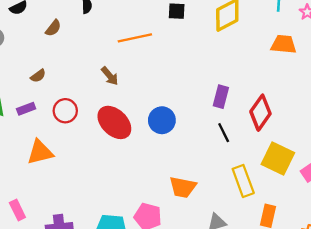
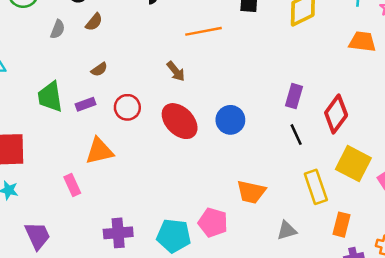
brown semicircle: (53, 28) -> (94, 22), moved
pink rectangle: (17, 210) -> (72, 185), moved

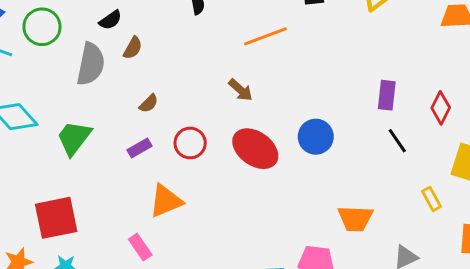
gray semicircle: (58, 29) -> (91, 64), size x1.8
green trapezoid: (50, 97) -> (74, 138), moved, turned 56
red diamond: (336, 114) -> (441, 108), size x0.7
yellow rectangle: (316, 187) -> (432, 199), size x0.6

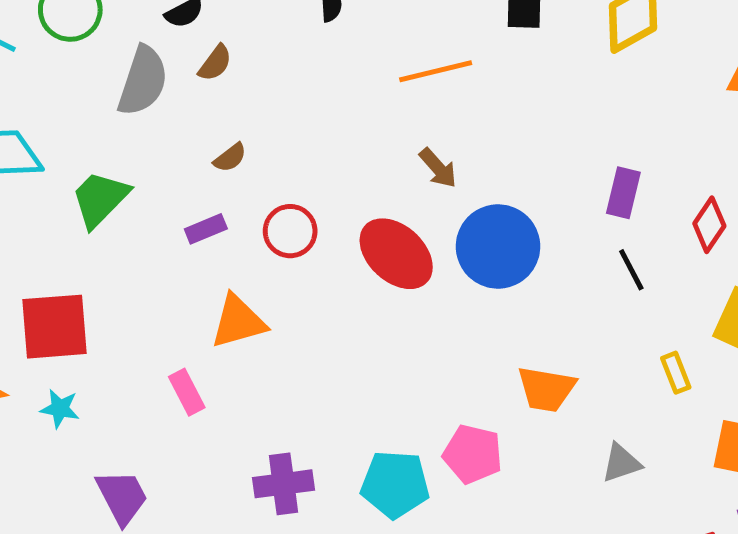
brown arrow: (241, 90) -> (438, 168), moved
blue circle: (316, 137) -> (498, 246), size x1.4

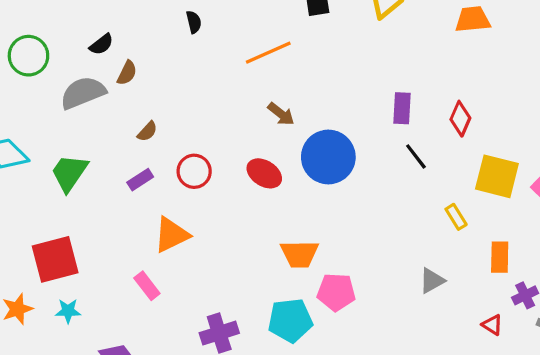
gray semicircle: (143, 81) -> (83, 93), turned -120
red ellipse: (396, 254) -> (264, 173), size x0.7
orange trapezoid: (546, 389) -> (299, 254), moved

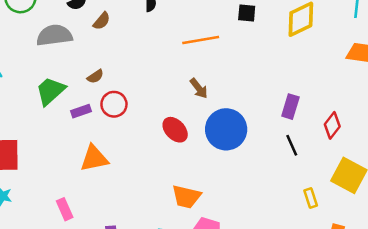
brown semicircle: (127, 73) -> (102, 21), moved
red circle: (194, 171) -> (114, 104), moved
green trapezoid: (69, 173) -> (50, 91), moved
pink rectangle: (147, 286) -> (65, 209), moved

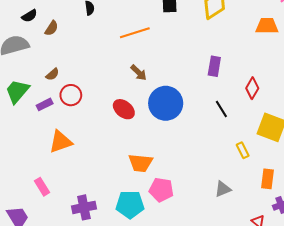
purple rectangle: (290, 107) -> (214, 66), moved

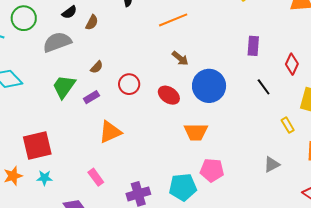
red circle: (71, 95) -> (129, 84), moved
orange trapezoid: (141, 163) -> (196, 132), moved

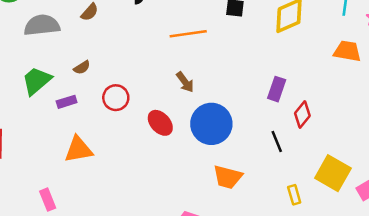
red diamond: (292, 64) -> (302, 115), moved
orange trapezoid: (196, 132) -> (228, 177), moved

